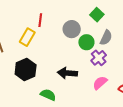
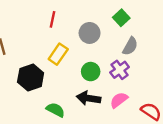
yellow rectangle: (27, 37) -> (58, 54), moved
green circle: (86, 42) -> (91, 72), moved
black arrow: (67, 73) -> (89, 98), moved

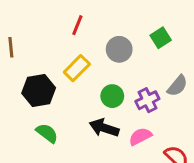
gray semicircle: (130, 46) -> (177, 86), moved
green semicircle: (55, 110) -> (47, 133), moved

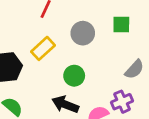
green square: (161, 38) -> (121, 25), turned 30
purple cross: (147, 100) -> (122, 102), moved

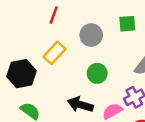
green circle: (74, 76) -> (97, 73), moved

